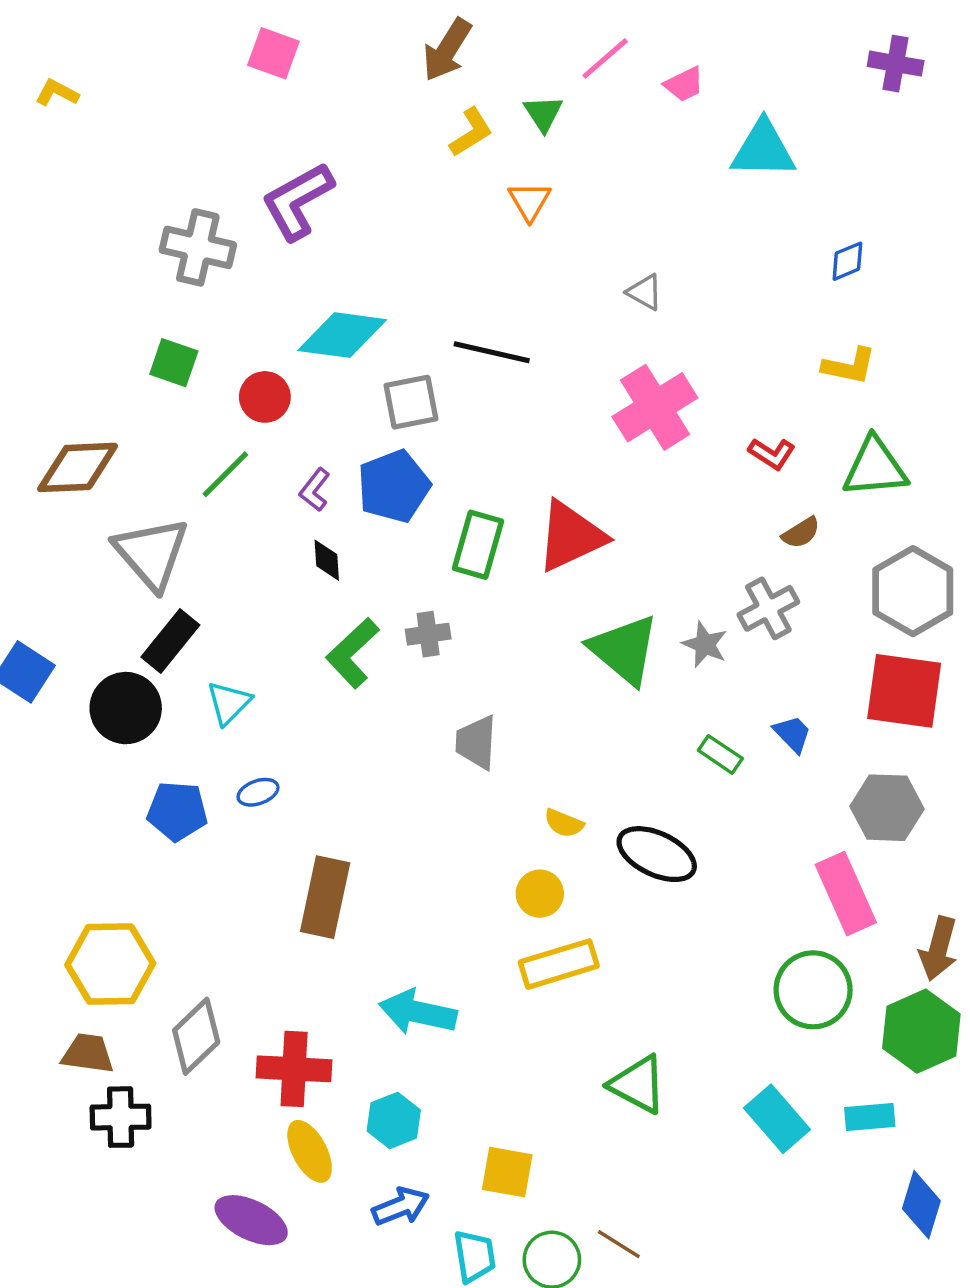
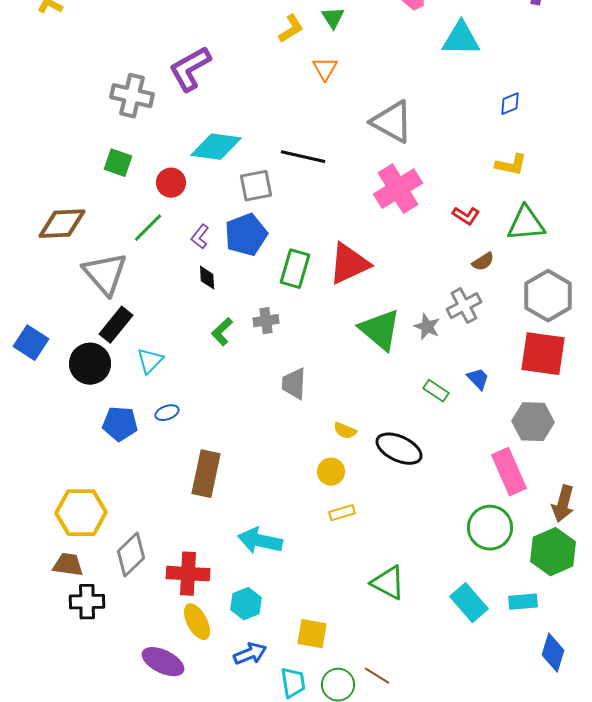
gray triangle: (645, 292) -> (392, 122), size x2.0
green L-shape: (353, 653) -> (222, 332), size x0.7
yellow rectangle: (559, 964) -> (342, 513), size x0.6

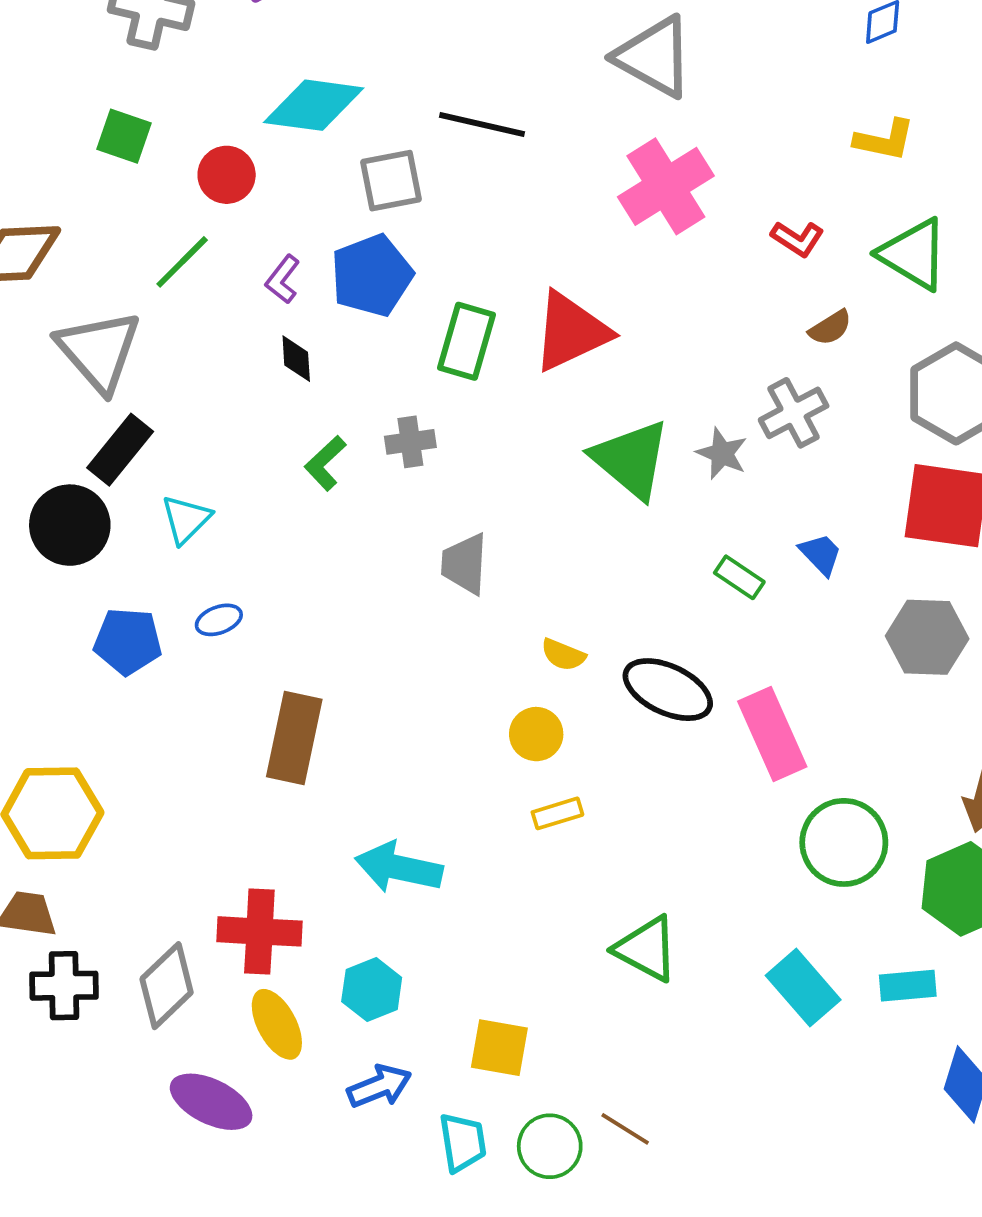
green triangle: (526, 224) -> (914, 254), turned 36
pink rectangle: (509, 472) -> (772, 734), moved
gray diamond: (131, 555) -> (167, 986), moved

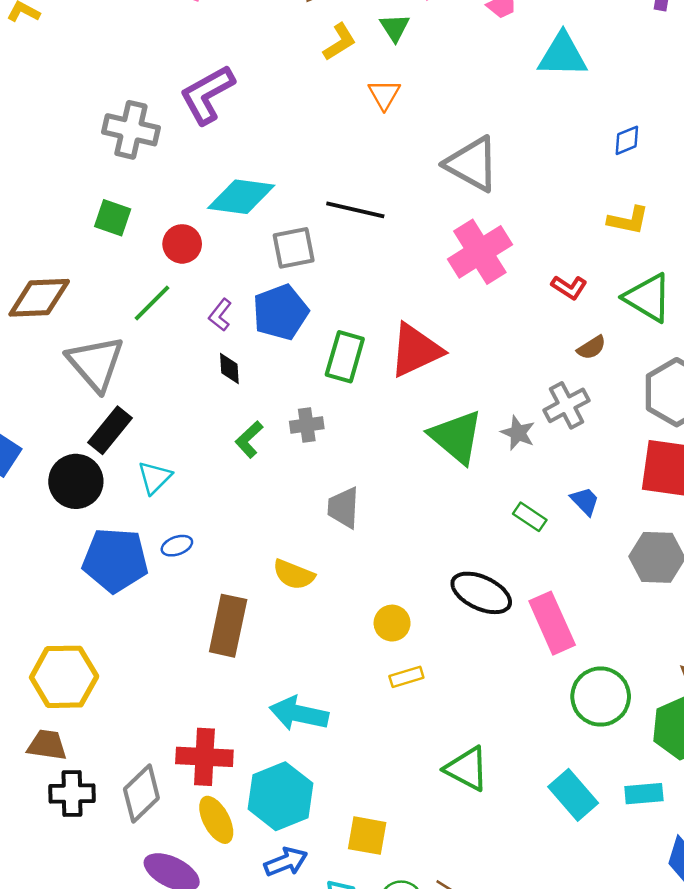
blue pentagon: (128, 641) -> (115, 560), size x1.4
yellow semicircle: (563, 655) -> (294, 575), moved, size x1.4
cyan hexagon: (372, 990) -> (281, 796), size x1.6

